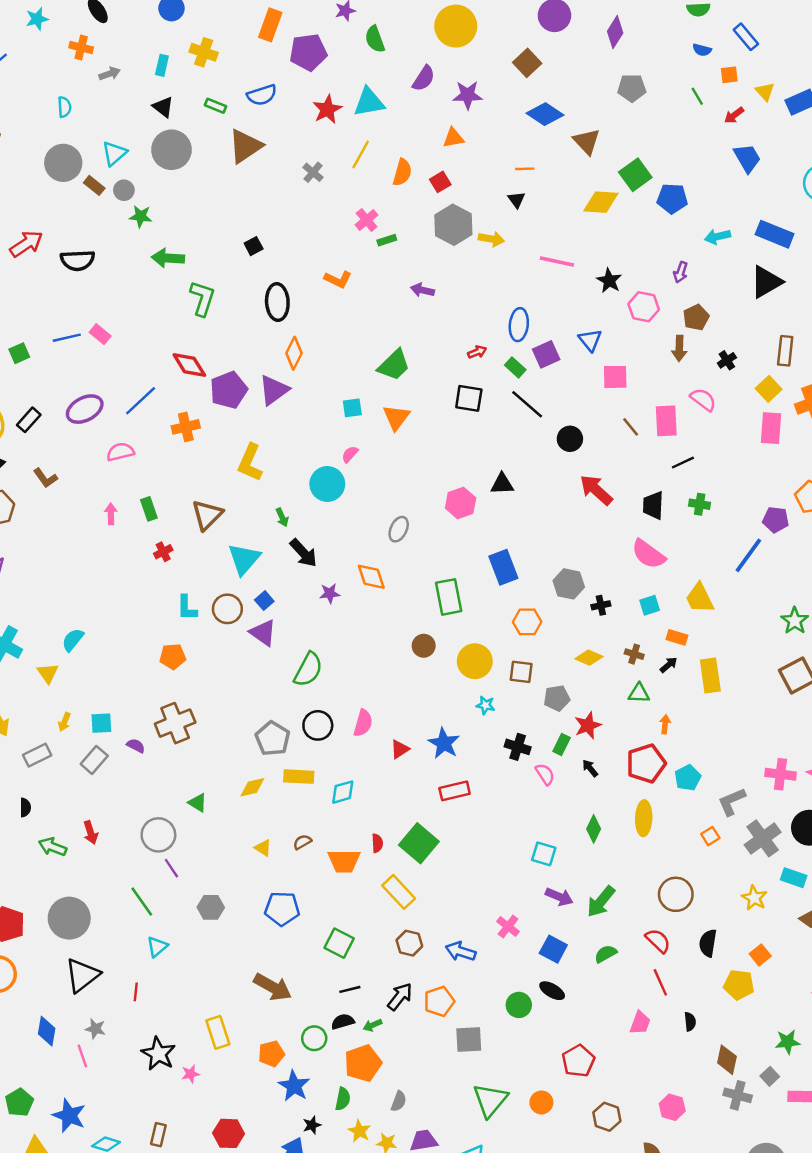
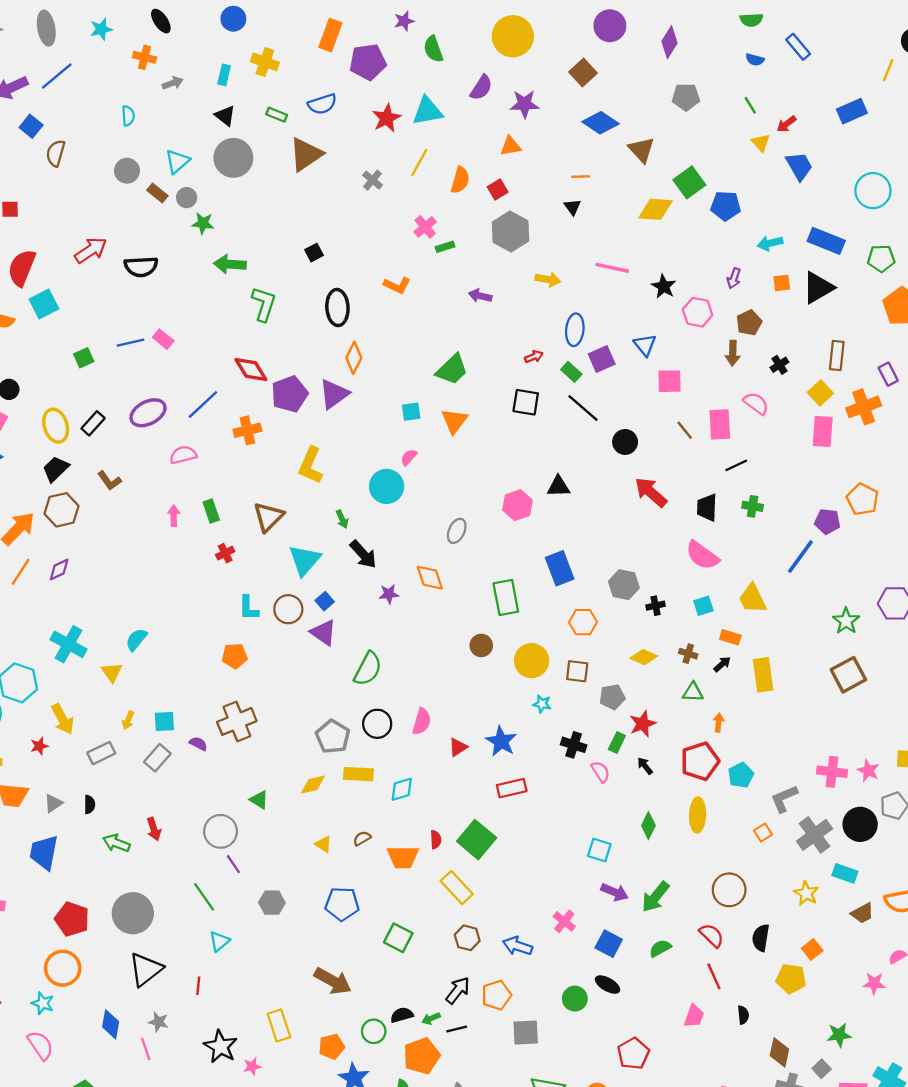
orange square: (729, 75) -> (782, 283), moved
yellow triangle: (765, 91) -> (761, 143), moved
gray circle: (63, 163) -> (127, 171), size x0.7
yellow arrow: (491, 239) -> (548, 279), moved
black line: (350, 989) -> (457, 1029), moved

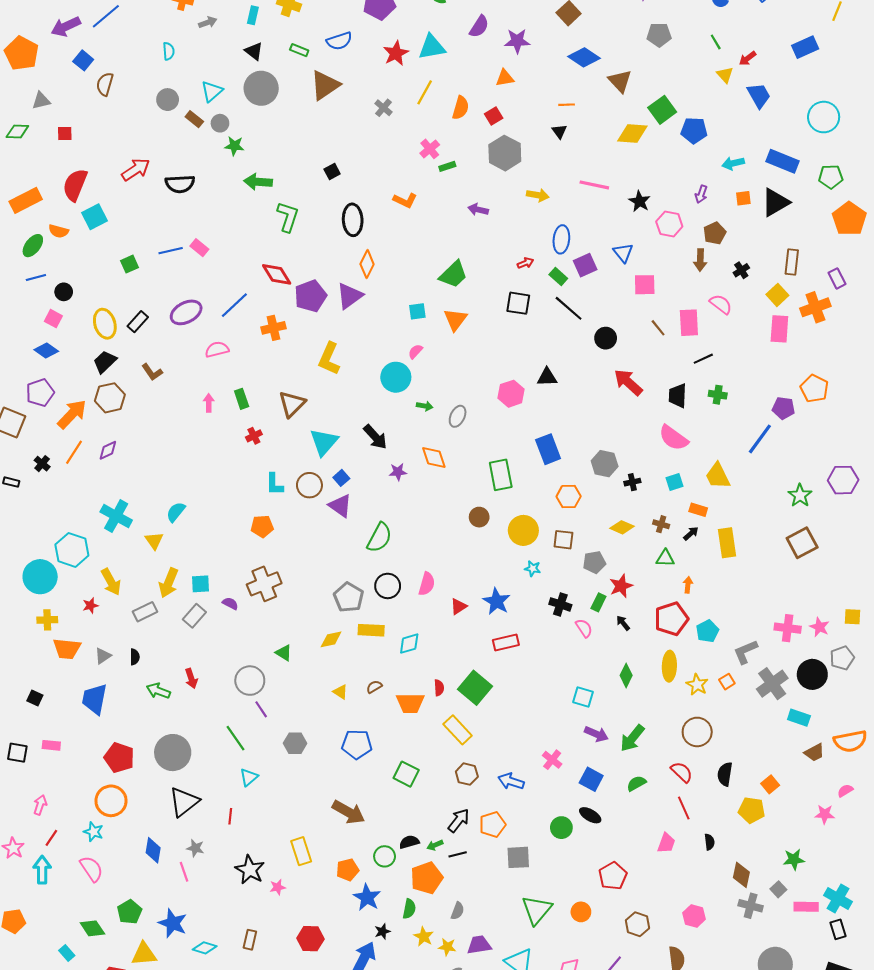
green arrow: (342, 519) -> (425, 406), moved, turned -56
yellow arrow: (128, 720) -> (169, 583), size x1.8
yellow star: (806, 893) -> (697, 685), moved

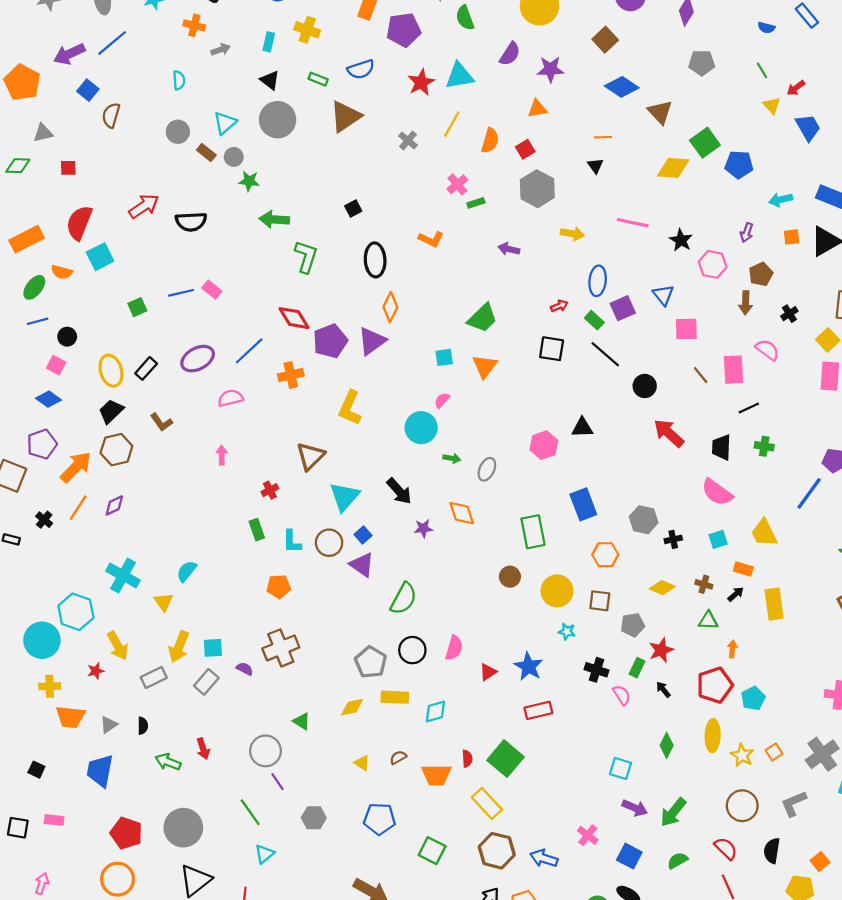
green rectangle: (242, 399) -> (257, 530), moved
gray L-shape: (745, 652) -> (794, 804), moved
brown hexagon: (467, 774) -> (497, 851), size x1.5

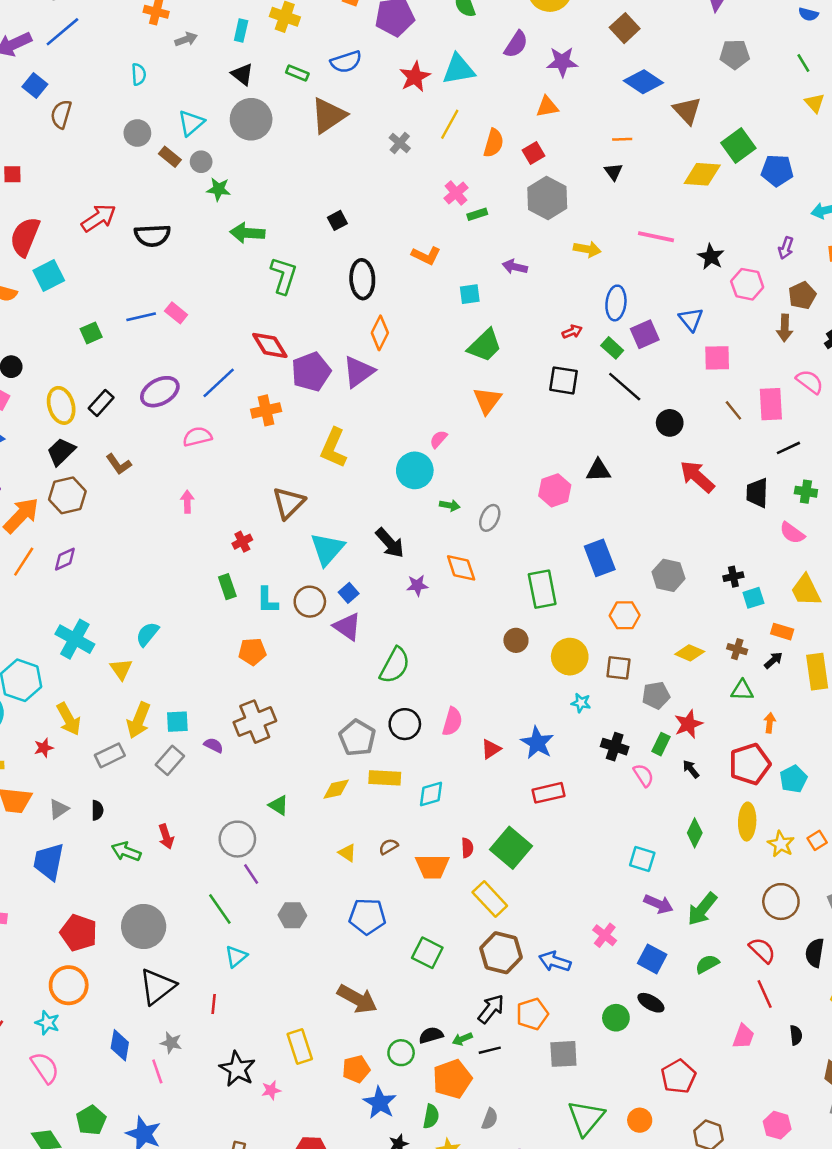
cyan square: (444, 357) -> (470, 294), moved
pink semicircle: (717, 492) -> (792, 533), moved, size x0.7
black cross: (673, 539) -> (733, 577), moved

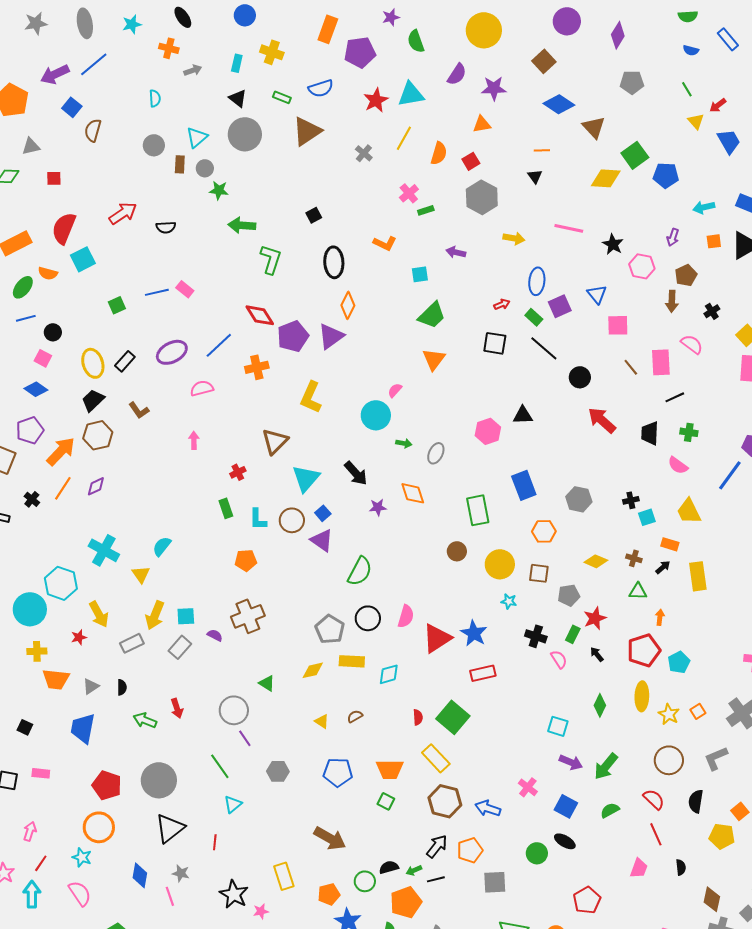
brown rectangle: (170, 157) -> (180, 164), turned 54
black semicircle: (152, 235) -> (166, 227), size x0.7
red triangle: (491, 749) -> (437, 638), size x1.8
orange trapezoid: (432, 867) -> (390, 769), moved
green square: (427, 953) -> (386, 801), size x0.7

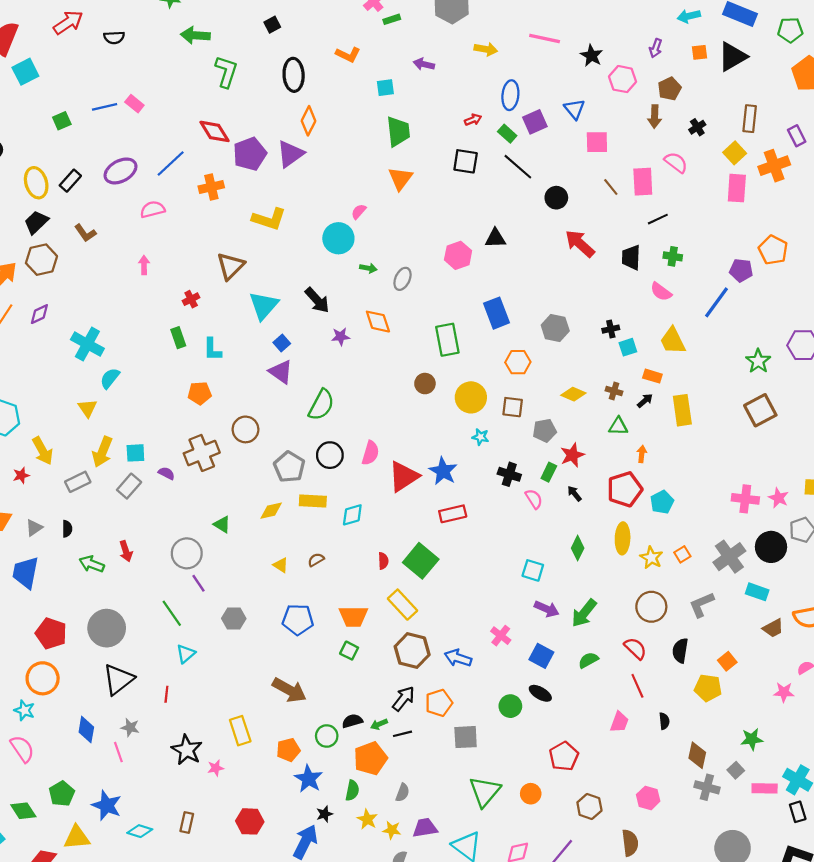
green trapezoid: (432, 315) -> (398, 131), turned -52
yellow L-shape: (311, 397) -> (269, 219), turned -96
brown circle: (292, 520) -> (245, 429), moved
cyan cross: (104, 550) -> (87, 344), moved

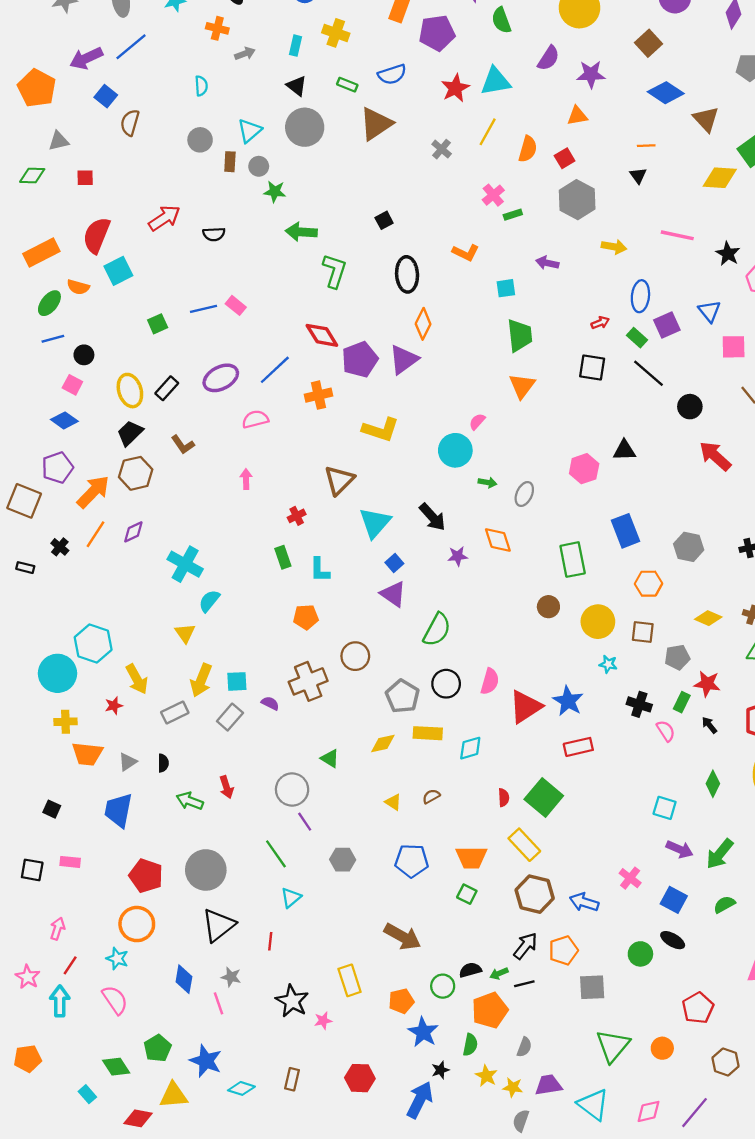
red star: (572, 455) -> (707, 684), turned 30

